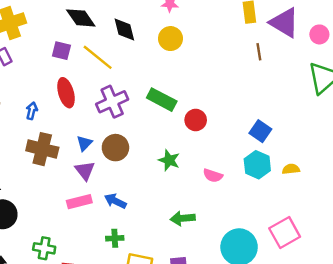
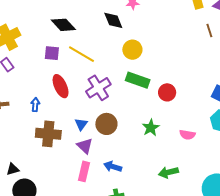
black diamond: (124, 29) -> (113, 20), moved
yellow circle: (170, 39) -> (132, 50), moved
green star: (169, 160) -> (151, 128), turned 30
pink rectangle: (79, 202) -> (84, 171), turned -54

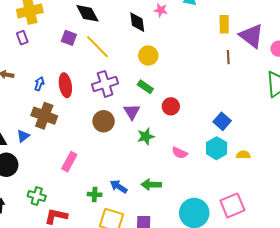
green rectangle: (138, 80) -> (145, 87), size x0.7
red ellipse: (61, 86) -> (65, 85), moved
blue triangle: (81, 124) -> (23, 136), moved
purple triangle: (85, 146) -> (132, 112), moved
blue arrow: (113, 167) -> (119, 187), moved

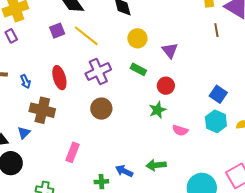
purple square: (69, 38) -> (57, 31), turned -35
blue arrow: (39, 84) -> (25, 82), moved, turned 144
purple triangle: (132, 112) -> (170, 50), moved
green star: (146, 136) -> (158, 110), moved

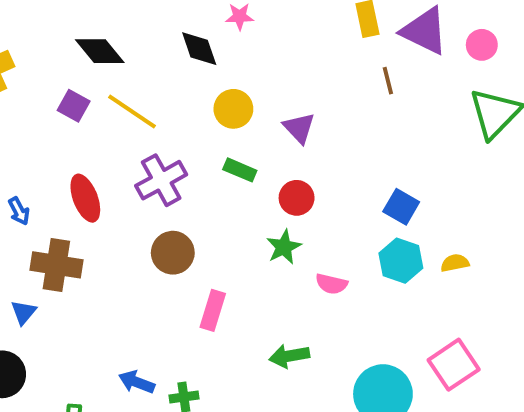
purple square: (57, 31) -> (74, 106), turned -35
pink rectangle: (73, 152) -> (213, 310), moved
blue arrow: (124, 171) -> (137, 382), moved

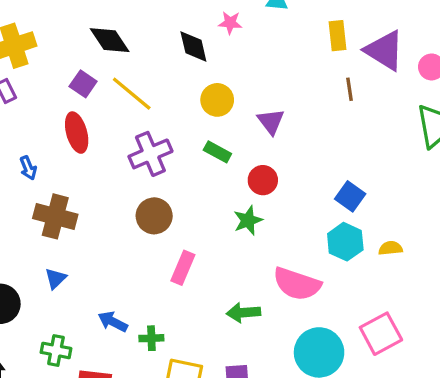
red ellipse: (85, 198) -> (77, 133), moved
pink semicircle: (332, 284) -> (297, 284), moved, size x1.8
blue triangle: (24, 312) -> (56, 278), moved

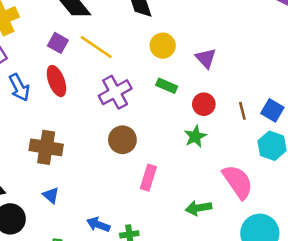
brown line: (350, 89) -> (242, 111), moved
blue arrow: (28, 168) -> (19, 87), moved, size x1.5
blue triangle: (56, 278) -> (51, 195), turned -30
pink semicircle: (297, 284) -> (238, 182), turned -138

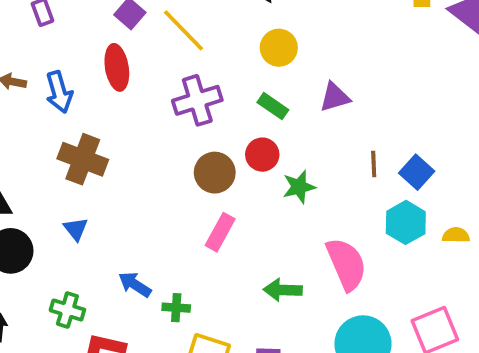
purple triangle: (206, 58) -> (335, 97), moved, turned 45
blue arrow: (19, 87) -> (59, 92), moved
red circle: (204, 104) -> (262, 155), moved
brown circle: (122, 140) -> (215, 173), moved

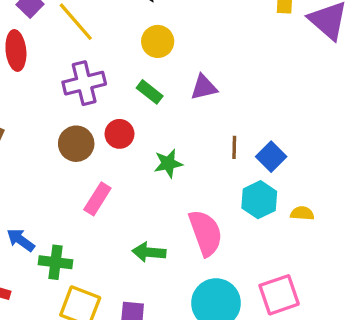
red circle: (262, 155) -> (119, 134), moved
brown circle: (215, 173) -> (76, 144), moved
green cross: (176, 308) -> (55, 262), size x1.4

